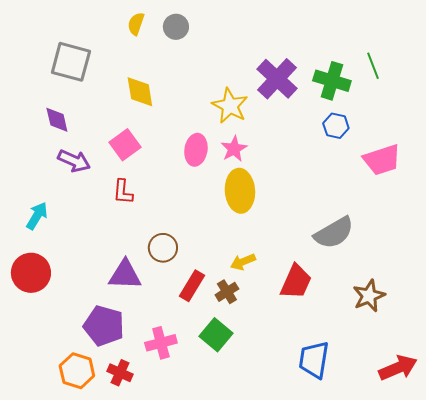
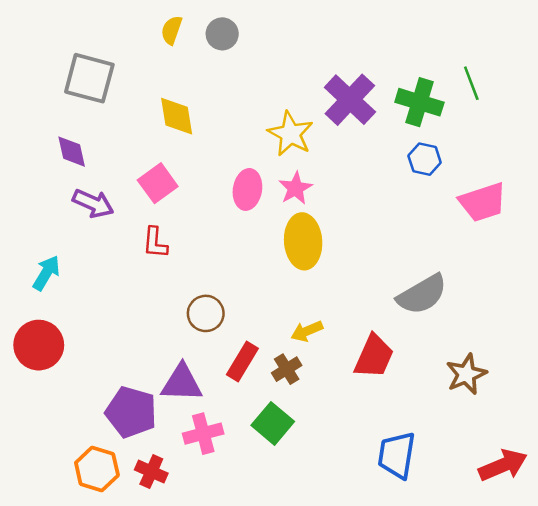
purple triangle: (125, 275) -> (182, 383), moved

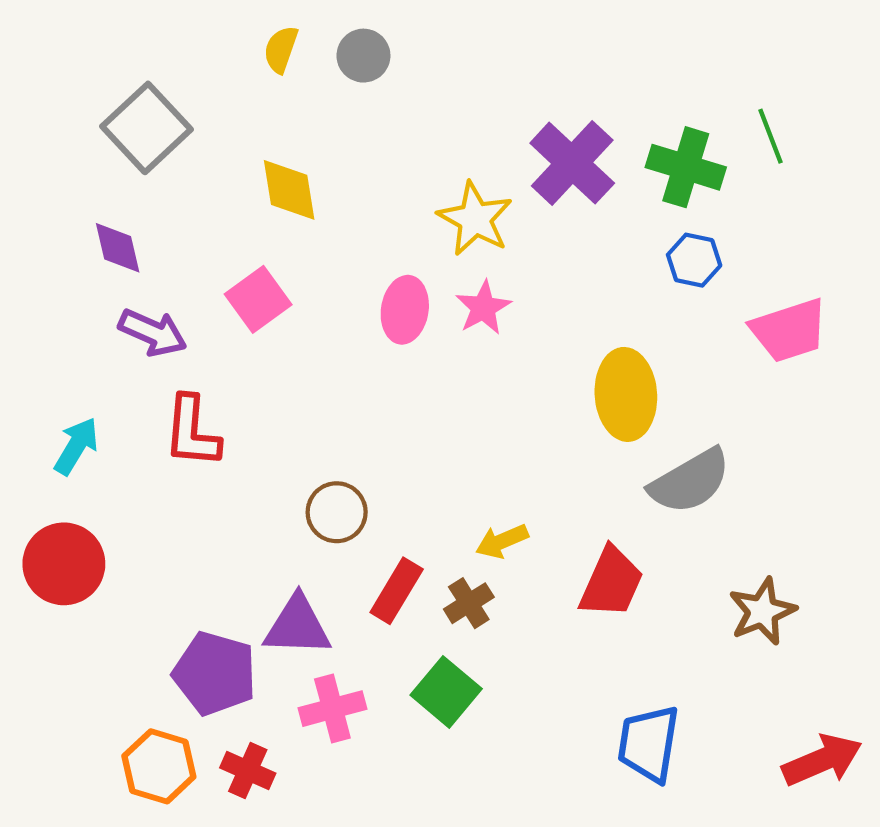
gray square: (89, 78) -> (147, 128), turned 32
yellow ellipse: (303, 241) -> (626, 394), moved
red L-shape: (155, 243) -> (192, 432), moved, size x1.4

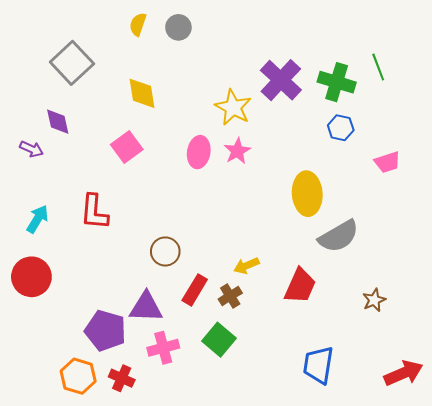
pink trapezoid: (789, 330) -> (387, 162), size x0.7
purple arrow: (153, 332) -> (31, 149), moved, size x0.7
brown star: (762, 611) -> (374, 300), size x0.7

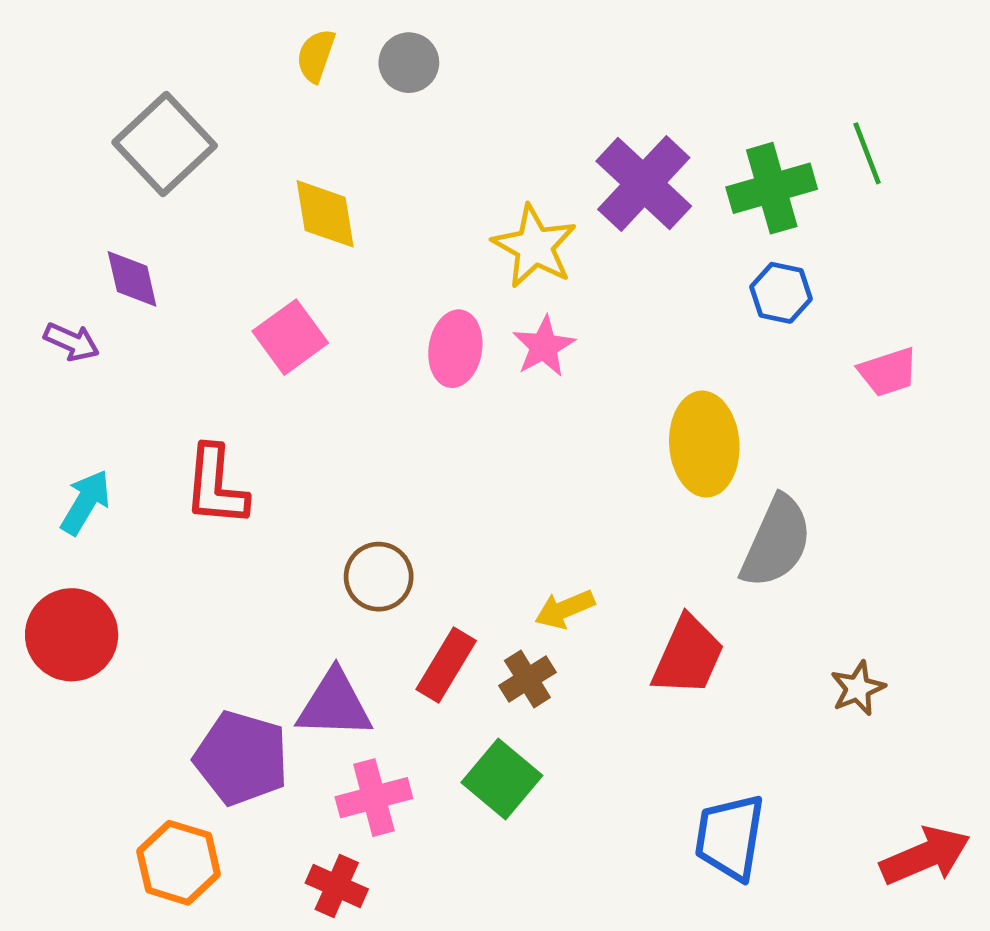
green cross: (337, 82) -> (772, 188), turned -33
gray semicircle: (339, 236) -> (776, 542), turned -36
red cross: (122, 378) -> (337, 886), moved

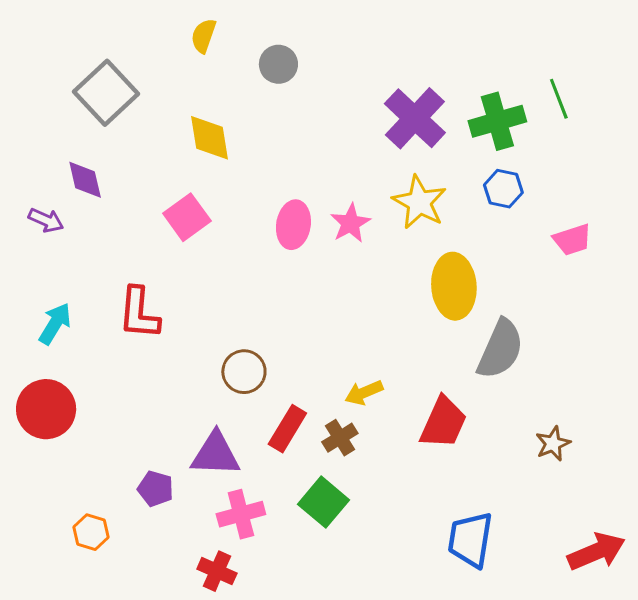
gray circle: (409, 63) -> (278, 64), moved
yellow star: (534, 246) -> (419, 202), moved
purple pentagon: (241, 758) -> (155, 489), size x0.6
orange hexagon: (179, 863) -> (91, 532), moved, size x0.7

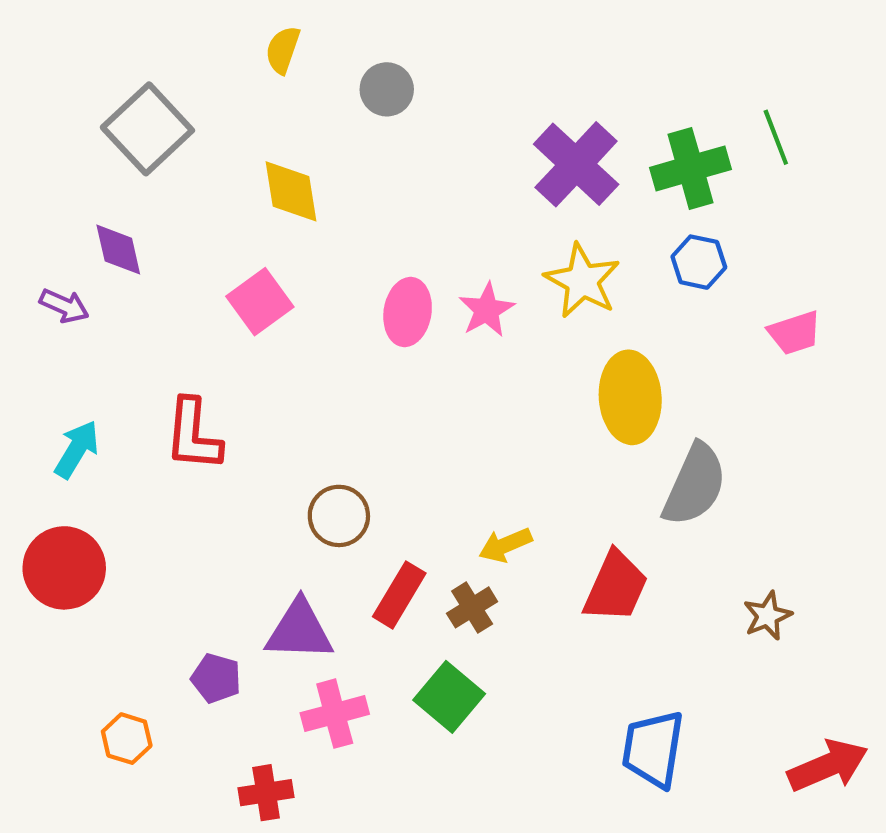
red cross: (217, 571) -> (266, 793), moved, turned -33

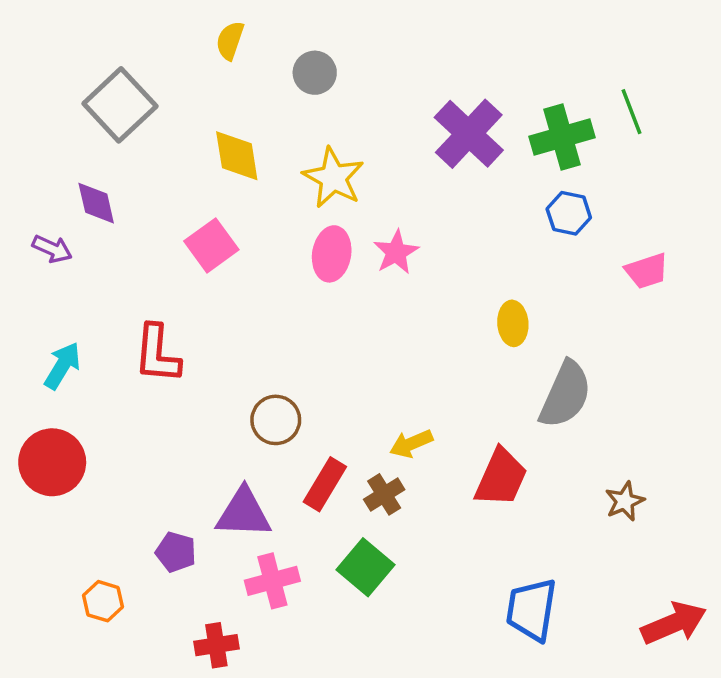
yellow star: (582, 281) -> (333, 178), moved
yellow ellipse: (630, 397) -> (513, 323), size x0.6

